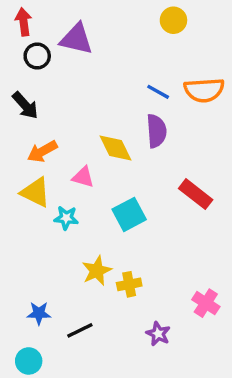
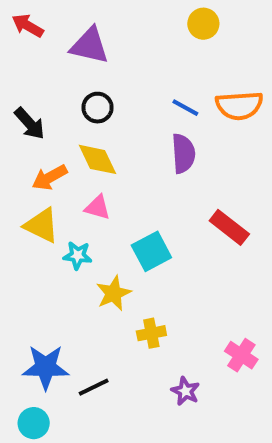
red arrow: (24, 22) -> (28, 26), turned -52
black circle: (37, 56) -> (98, 108), moved
yellow diamond: (116, 148) -> (98, 159), moved
yellow star: (97, 271) -> (113, 293), moved
blue star: (39, 313) -> (46, 367), size x1.6

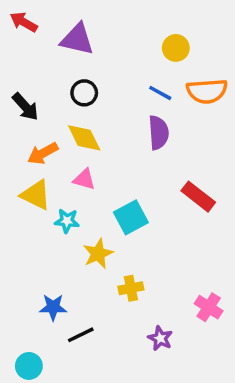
yellow circle: (203, 24) -> (176, 48), moved
blue star: (46, 367) -> (53, 307), moved, size x0.7

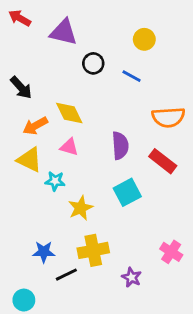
orange semicircle: (207, 91) -> (168, 117), moved
black circle: (84, 93) -> (93, 63), moved
purple semicircle: (159, 133) -> (120, 146), moved
cyan square: (131, 217) -> (127, 192), moved
yellow cross: (131, 288) -> (93, 250), moved, size x1.5

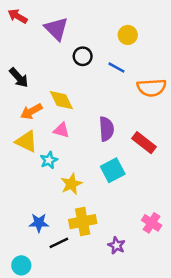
purple triangle: (64, 32) -> (56, 29), turned 32
orange semicircle: (168, 117) -> (152, 88), moved
cyan star: (55, 181) -> (49, 160), turned -30

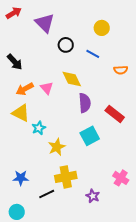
red arrow: (18, 16) -> (14, 13), turned 119
orange semicircle: (152, 88) -> (121, 70), size x0.6
yellow diamond: (61, 100) -> (72, 79), moved
pink triangle: (61, 130) -> (47, 88), moved, turned 32
blue star: (39, 223) -> (21, 178), moved

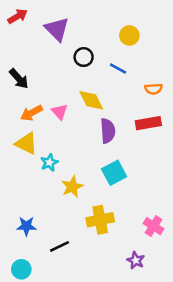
red rectangle: (115, 114) -> (148, 123), moved, turned -48
yellow cross: (66, 177) -> (100, 220), moved
purple star: (93, 196) -> (136, 260), moved

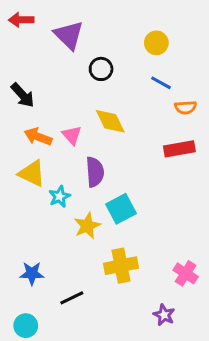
red arrow: (18, 16) -> (21, 20), turned -150
blue line: (118, 68) -> (161, 83), moved
orange arrow: (32, 113) -> (38, 137), turned 50
purple semicircle: (108, 131) -> (95, 172), moved
cyan square: (114, 173) -> (121, 209), moved

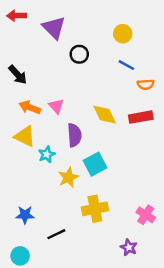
yellow diamond: (110, 121) -> (105, 115), moved

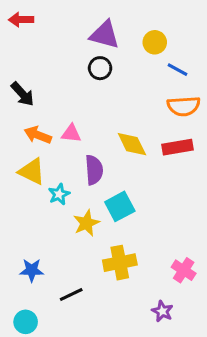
purple triangle: (54, 28) -> (105, 35), moved, turned -30
blue line: (126, 65) -> (178, 70), moved
orange semicircle: (146, 84) -> (184, 106), size x1.5
pink triangle: (56, 106) -> (71, 133), turned -42

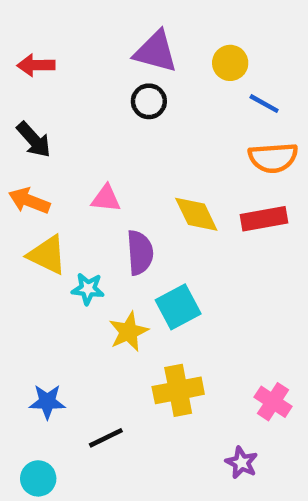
red arrow: (21, 20) -> (36, 65), moved
orange arrow: (38, 135) -> (29, 201), moved
cyan star: (59, 194) -> (88, 289), turned 30

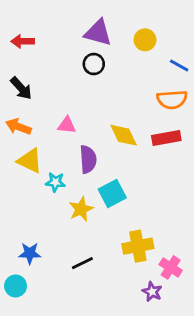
blue line: (264, 104) -> (179, 65), moved
yellow cross: (178, 390) -> (138, 246), moved
pink cross: (273, 402) -> (171, 267), moved
black line: (106, 438) -> (82, 263), moved
cyan circle: (38, 478) -> (16, 286), moved

